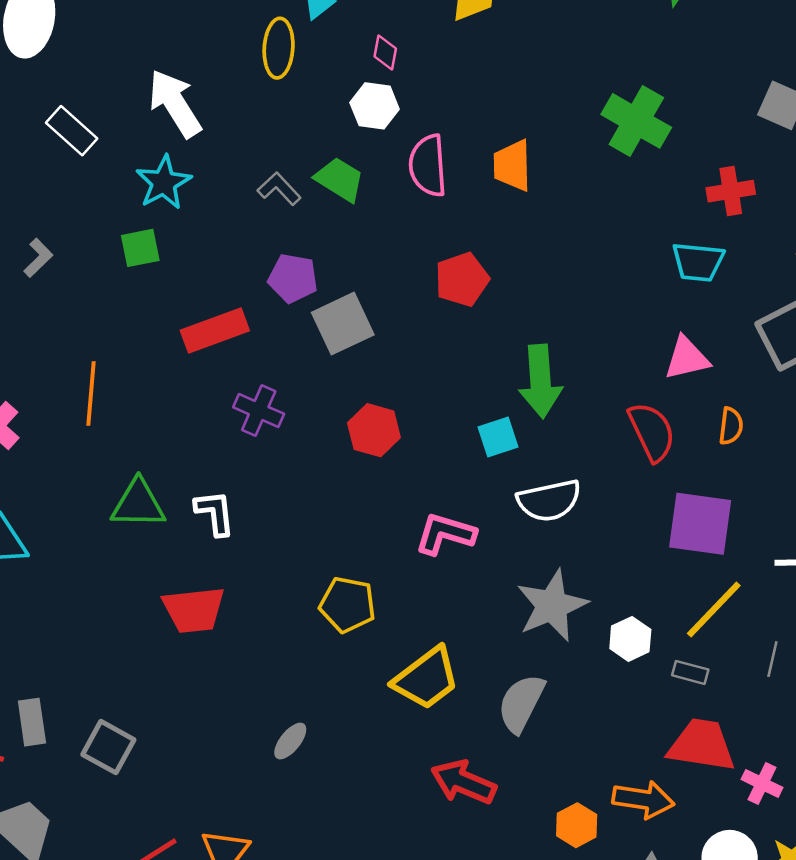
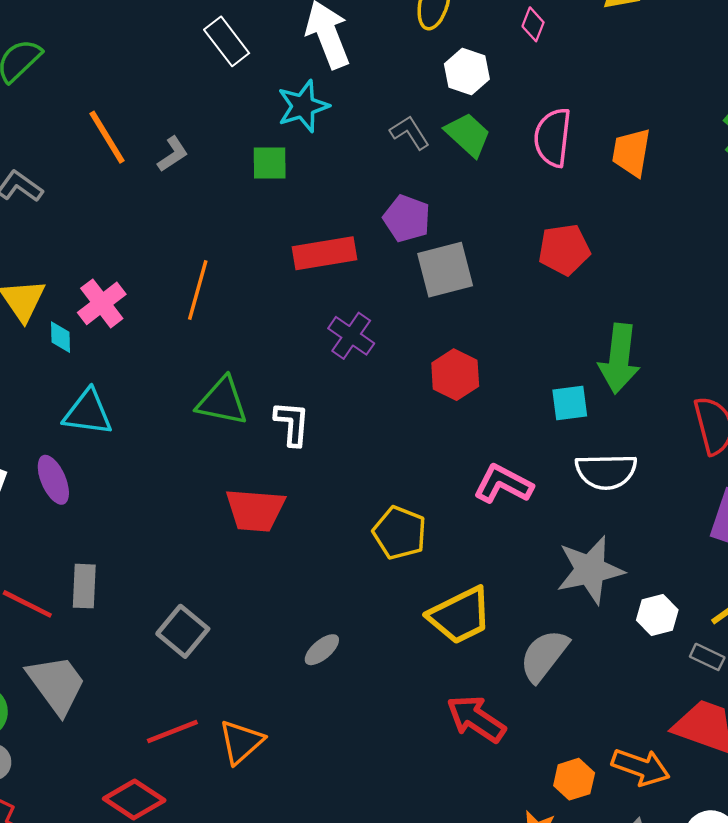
white hexagon: (375, 106) -> (467, 71), moved
gray square: (108, 747) -> (183, 631), moved

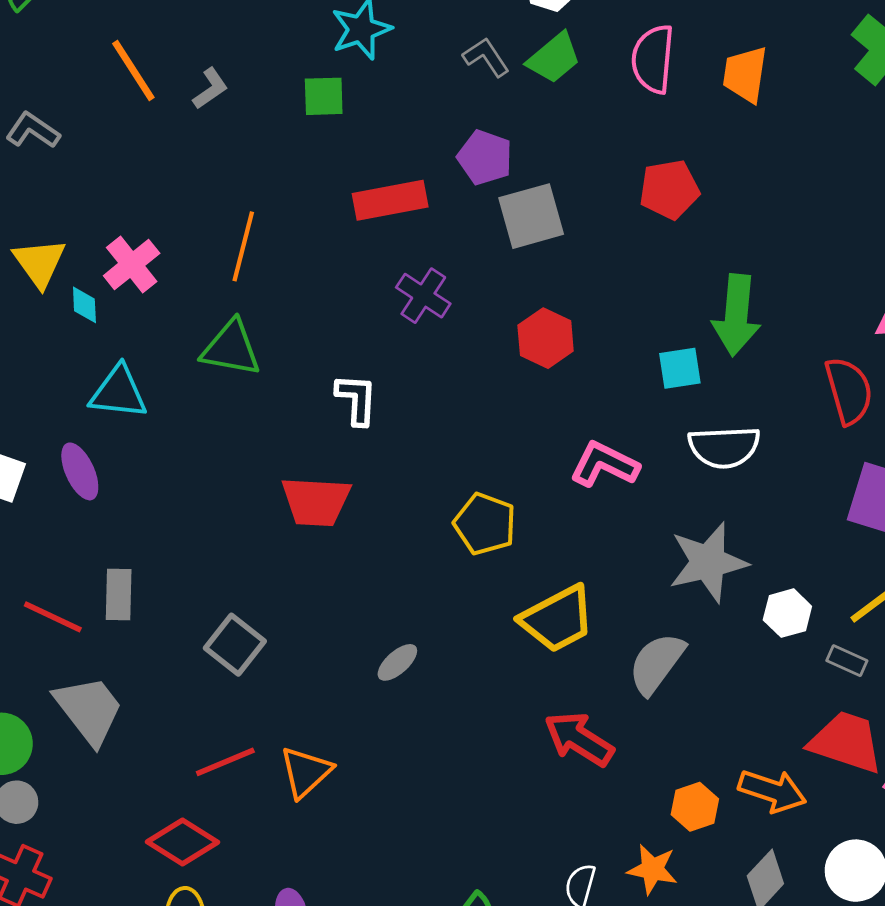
green trapezoid: (468, 135) -> (554, 58), turned 99
green triangle: (222, 401) -> (231, 348), moved

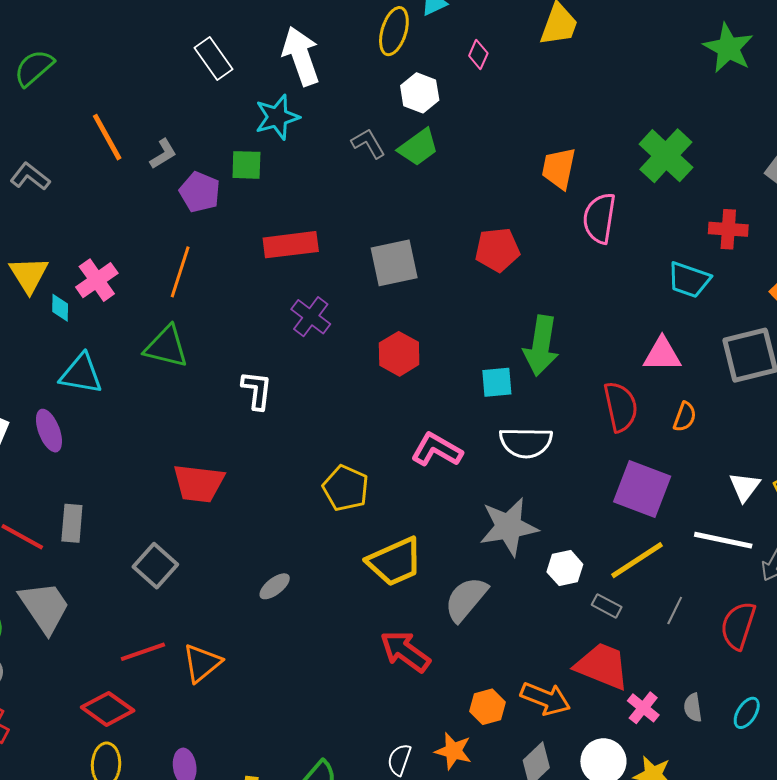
pink semicircle: (653, 59) -> (599, 218), moved
purple pentagon: (485, 157) -> (200, 192), moved
red trapezoid: (316, 501) -> (199, 483), moved

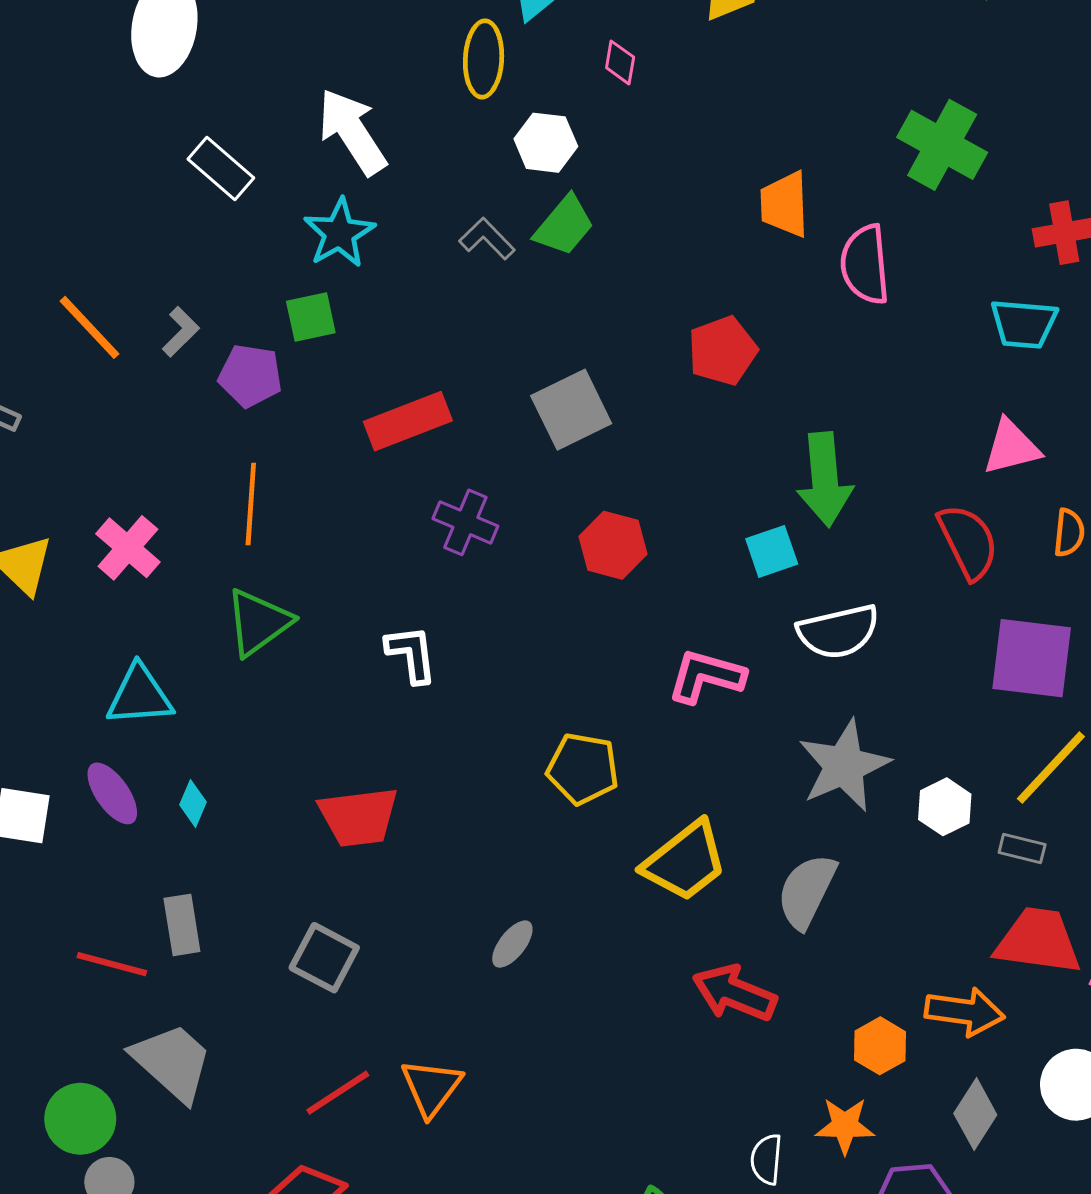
cyan diamond: (60, 308) -> (193, 803), moved, turned 36
green triangle: (166, 347) -> (258, 622), turned -36

